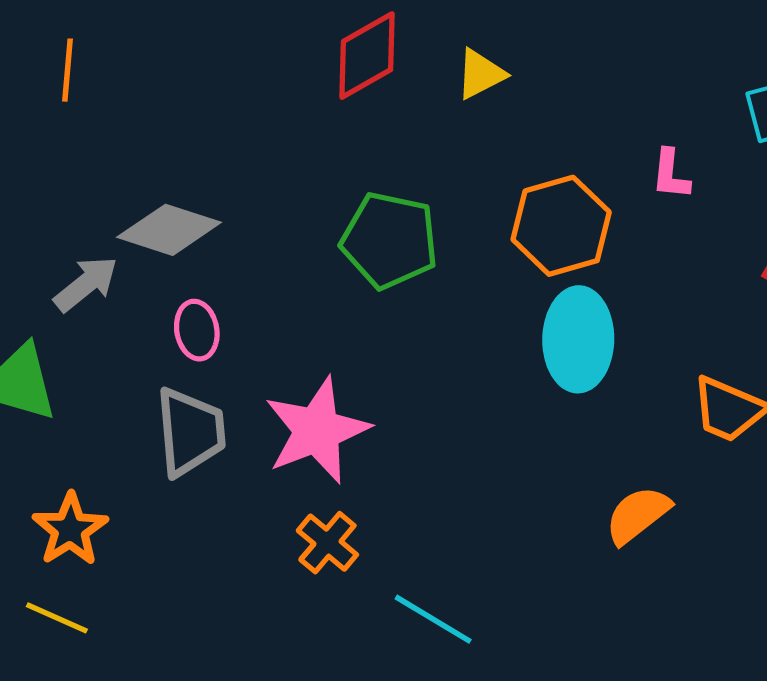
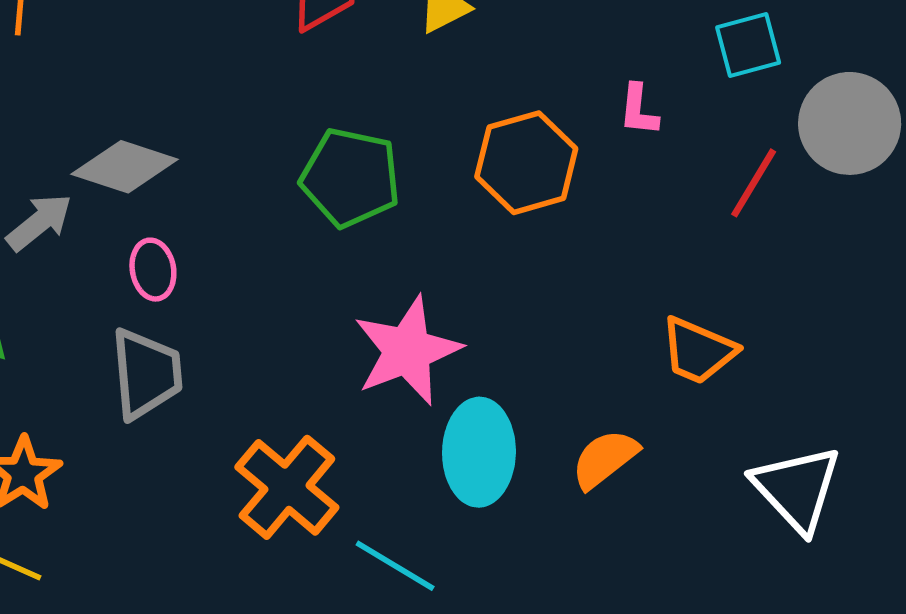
cyan ellipse: (578, 339) -> (479, 452), moved
pink star: (317, 430) -> (407, 351), moved
orange cross: (327, 543) -> (287, 487), size x1.6

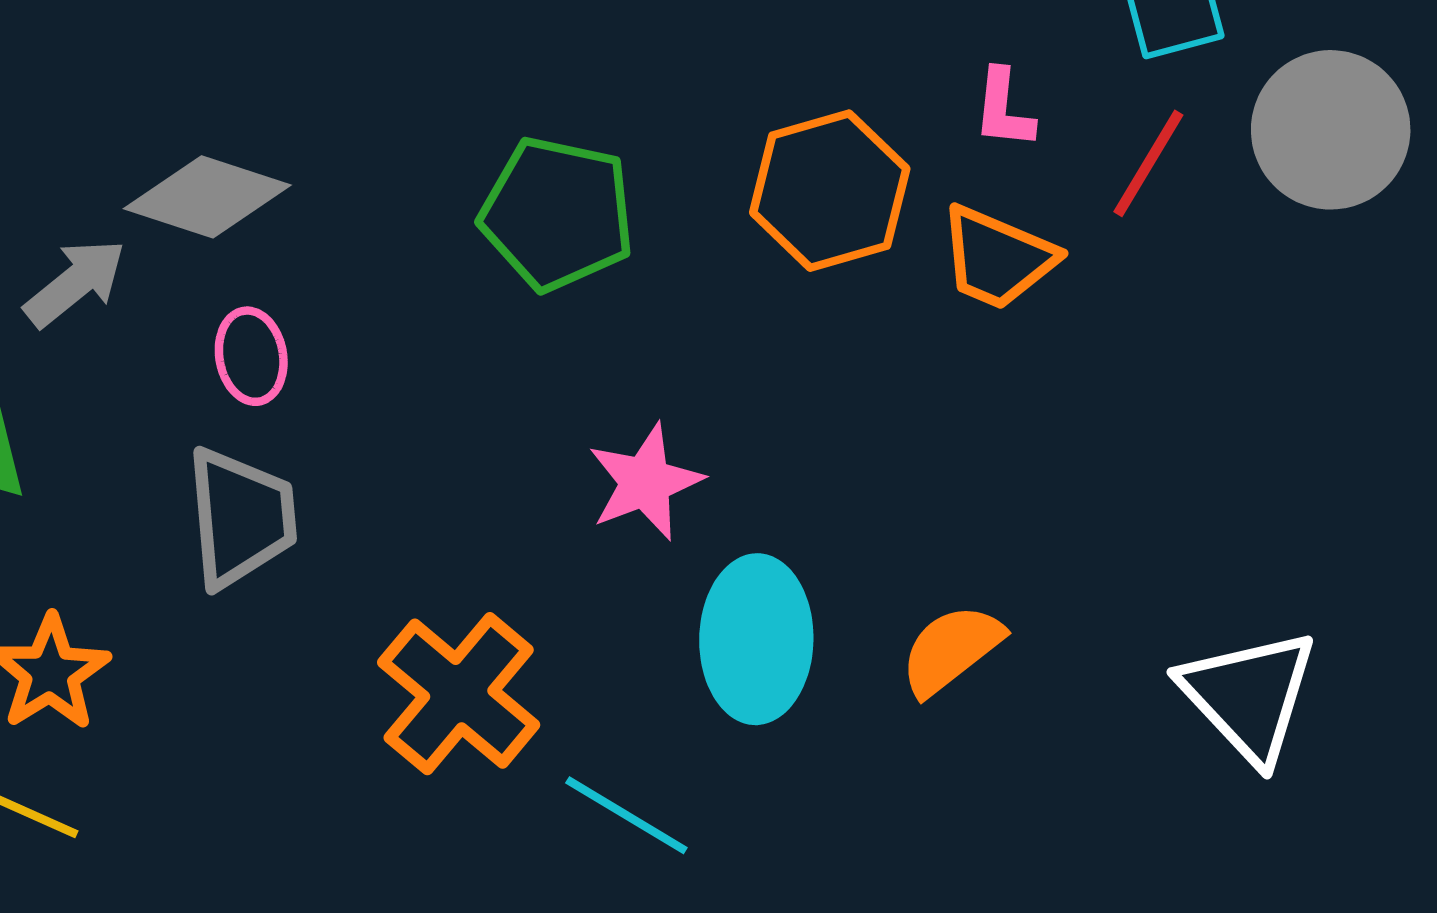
red line: (754, 183) -> (1148, 163), moved
pink star: (407, 351) -> (645, 482), size x0.7
orange trapezoid: (698, 351) -> (997, 258), moved

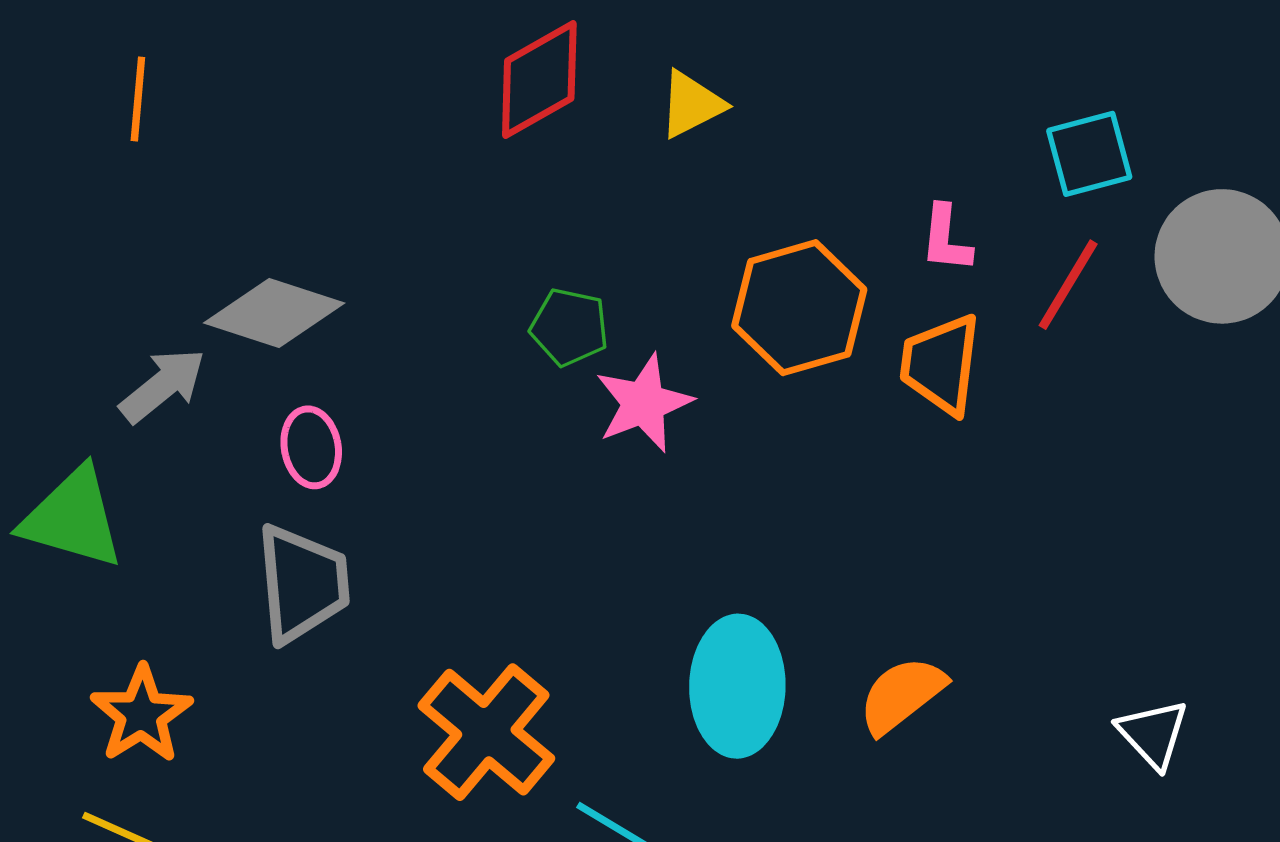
green pentagon: (557, 214) -> (569, 327), size x0.6
orange trapezoid: (997, 258) -> (941, 364), turned 74
pink star: (645, 482) -> (644, 403), moved
white triangle: (1249, 696) -> (1153, 734), size x0.6

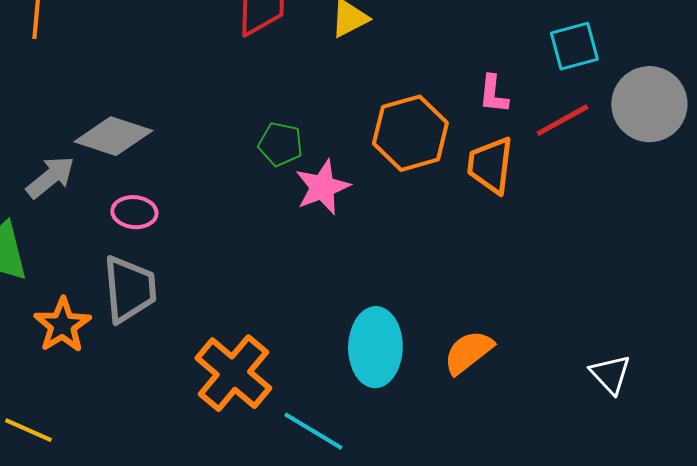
red line: (1068, 285) -> (562, 120), turned 30
pink ellipse: (311, 447) -> (134, 212), turned -75
orange star: (141, 714) -> (62, 325), moved

